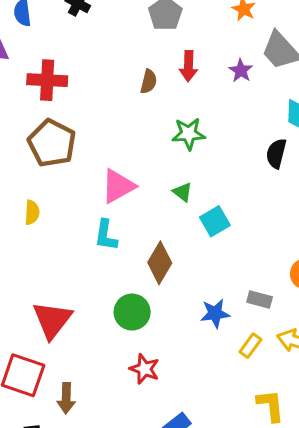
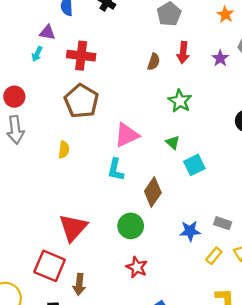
green star: (189, 134) -> (180, 101), turned 30

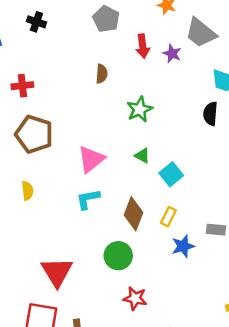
red arrow: (183, 53) -> (143, 46), moved
red cross: (81, 56) -> (22, 86), size x0.7
green star: (180, 101) -> (140, 109), turned 30
cyan L-shape: (116, 170) -> (88, 199), turned 80
yellow rectangle: (214, 256) -> (168, 217), moved

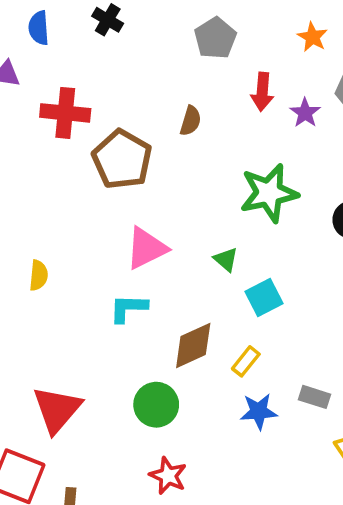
red cross: (22, 86) -> (65, 113), size x1.4
green star: (140, 109) -> (269, 193), moved, size x1.4
brown pentagon: (34, 134) -> (122, 159), moved
brown diamond: (133, 214) -> (193, 346), turned 32

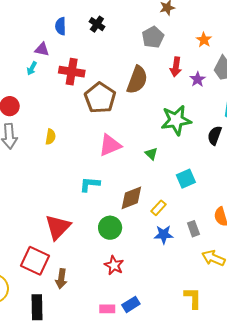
brown semicircle: (191, 121) -> (137, 80), size x1.8
yellow semicircle: (39, 275) -> (51, 137), moved
cyan square: (264, 297) -> (186, 179), moved
cyan L-shape: (128, 308) -> (90, 184), moved
gray rectangle: (315, 397) -> (193, 229), turned 49

